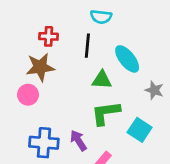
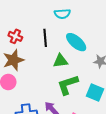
cyan semicircle: (101, 17) -> (62, 14), moved
red cross: (49, 36) -> (15, 36), turned 32

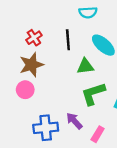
red cross: (15, 36) -> (34, 38), turned 32

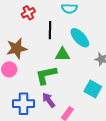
red cross: (34, 38) -> (28, 13), moved
green L-shape: (93, 94) -> (46, 75), moved

